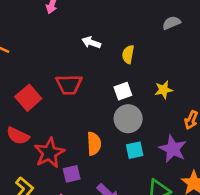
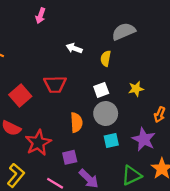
gray semicircle: (171, 23) -> (124, 31), moved, size x1.5
orange semicircle: (94, 144) -> (76, 122), moved
purple square: (72, 174) -> (70, 157), moved

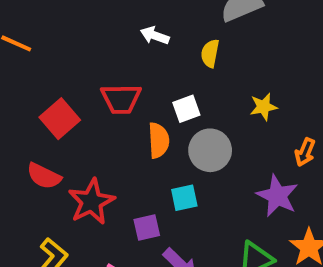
white square: (101, 90) -> (186, 109), moved
orange semicircle: (76, 122) -> (159, 140), moved
cyan square: (111, 140) -> (184, 198), moved

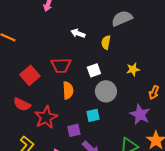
orange semicircle: (159, 140) -> (68, 90), moved

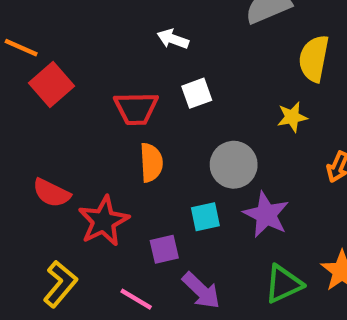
yellow semicircle: (106, 42) -> (314, 58), moved, size x1.5
white square: (94, 70) -> (197, 93), moved
red square: (30, 75) -> (51, 85), moved
purple star: (140, 114) -> (266, 215), moved

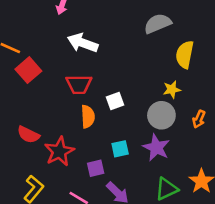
white arrow: (173, 39) -> (83, 43), moved, size x1.6
white square: (197, 93) -> (115, 101), moved
gray circle: (234, 165) -> (161, 115), moved

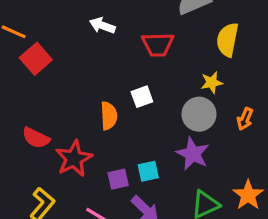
white arrow: (83, 43) -> (102, 25), size x0.7
red trapezoid: (79, 84) -> (158, 44), moved
cyan square: (120, 149) -> (148, 171), moved

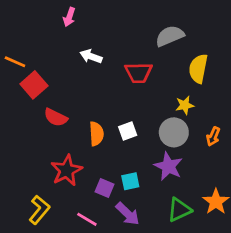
white square: (142, 97) -> (128, 131), moved
red semicircle: (36, 138) -> (56, 117), moved
purple square: (118, 179) -> (105, 188), turned 36

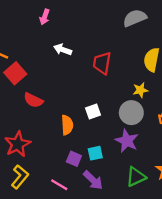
gray semicircle: (170, 36) -> (135, 18), moved
red trapezoid: (139, 73) -> (102, 63), turned 100
orange semicircle: (96, 134) -> (67, 125), moved
red star: (67, 170) -> (18, 144), moved

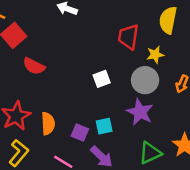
red trapezoid: (102, 63) -> (128, 37), moved
orange semicircle: (67, 125) -> (48, 124), moved

